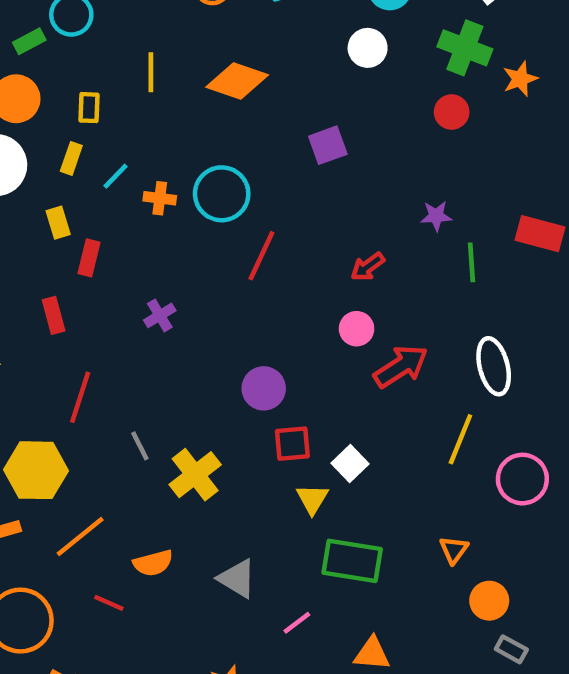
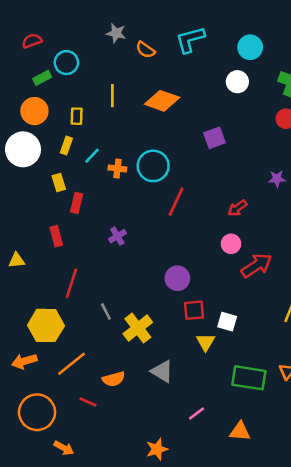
white square: (350, 464) -> (227, 322), turned -30
green rectangle: (352, 561) -> (249, 378), moved
gray triangle: (237, 579) -> (162, 371), moved

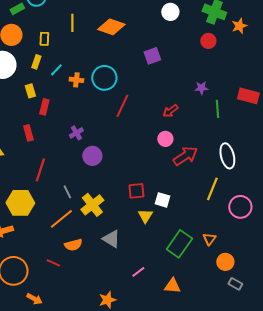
purple circle: (177, 278) -> (92, 156), moved
orange line: (71, 364) -> (61, 219), moved
green rectangle: (249, 378) -> (179, 244), turned -64

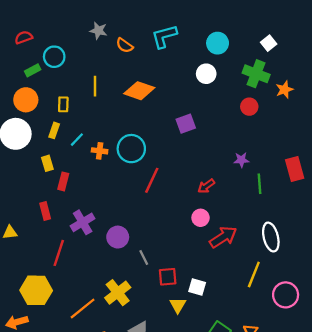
red rectangle: (248, 96) -> (295, 169), turned 60
purple cross: (76, 133) -> (83, 222), moved, size x1.5
gray line: (67, 192) -> (144, 257), moved

